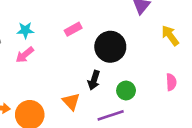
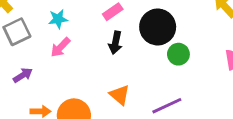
black arrow: (94, 80) -> (115, 43), moved
green circle: (126, 90) -> (178, 54), moved

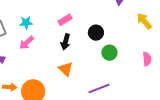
black circle: (158, 27) -> (96, 33), size x0.6
orange triangle: (120, 95) -> (66, 69), moved

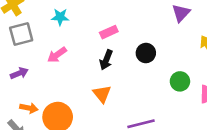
cyan star: (26, 23) -> (60, 17), moved
green circle: (109, 53) -> (180, 81), moved

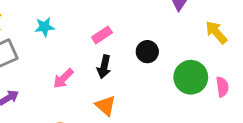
pink arrow: (57, 55) -> (63, 78), moved
green circle: (180, 81) -> (191, 77), size x1.5

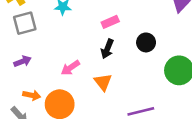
pink arrow: (63, 78) -> (70, 68), moved

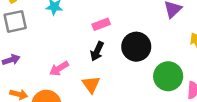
black circle: (146, 42) -> (136, 47), size x1.5

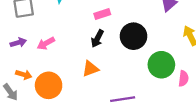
pink arrow: (59, 69) -> (46, 43), moved
orange triangle: (91, 84) -> (90, 69), turned 42

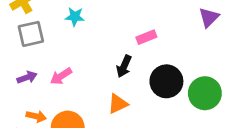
pink rectangle: (102, 14) -> (146, 37), moved
black circle: (134, 36) -> (166, 81), moved

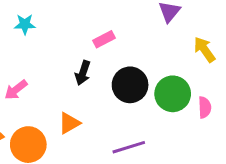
orange triangle: (118, 104) -> (69, 123), moved

